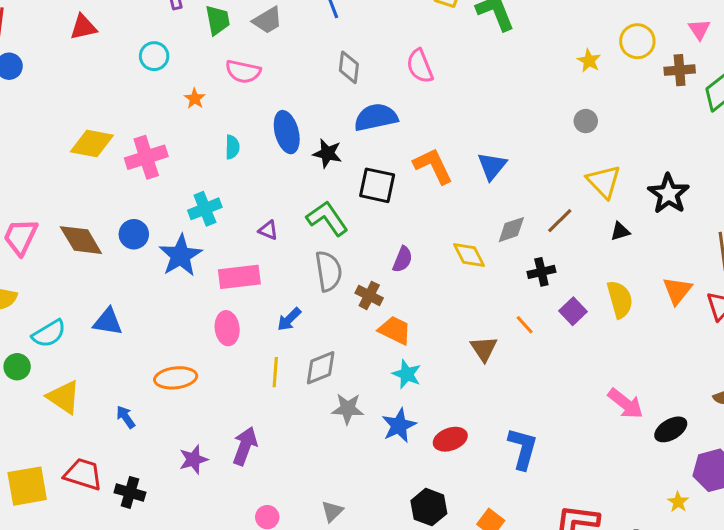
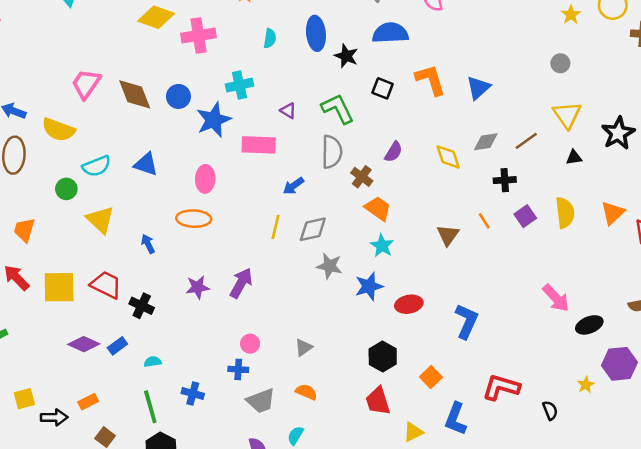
black square: (377, 185) -> (383, 88), size x0.7
pink ellipse: (227, 328) -> (205, 179), moved

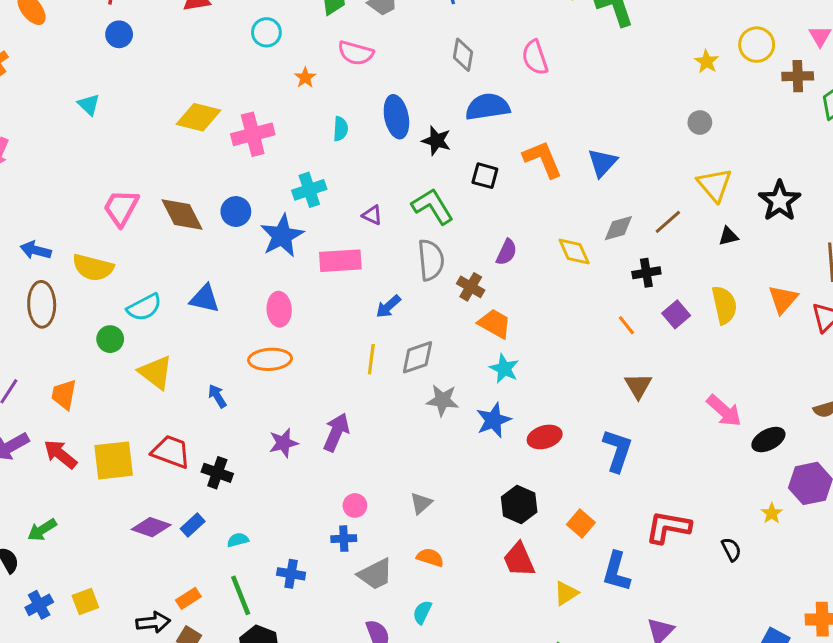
brown triangle: (448, 235) -> (638, 386), moved
orange rectangle: (88, 402) -> (188, 598), moved
black arrow: (54, 417) -> (153, 622), moved

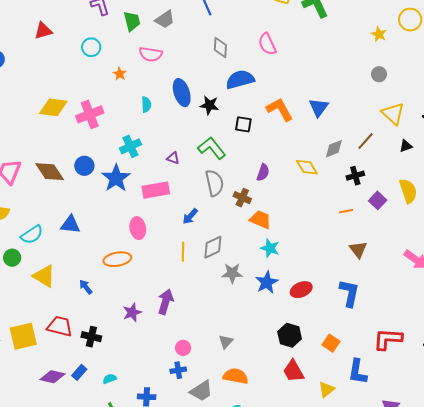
pink ellipse: (279, 309) -> (138, 228), moved
orange line: (626, 325) -> (346, 211), turned -56
orange semicircle: (430, 557) -> (236, 376), size x1.4

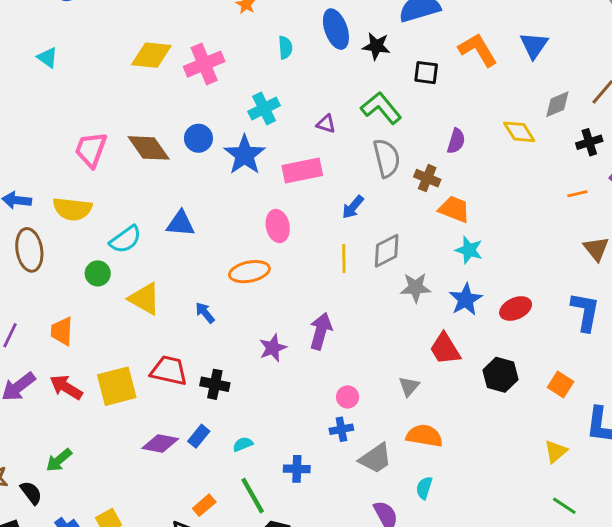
red trapezoid: (293, 371) -> (445, 349), moved

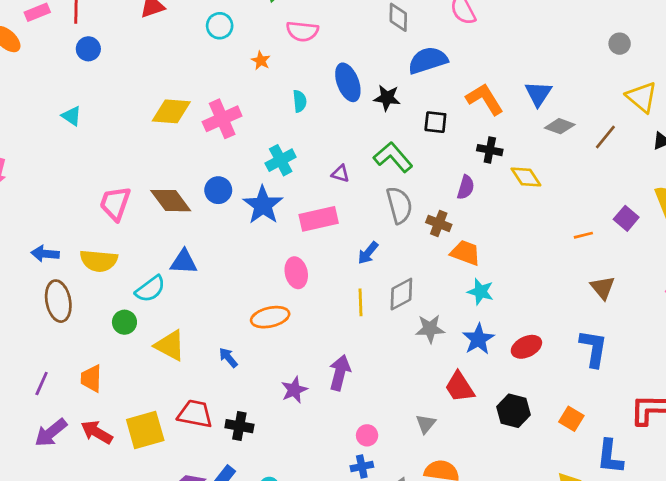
gray diamond: (557, 104) -> (560, 126), moved, turned 44
black cross: (589, 142) -> (490, 150), moved, turned 30
blue triangle: (181, 224) -> (184, 262), moved

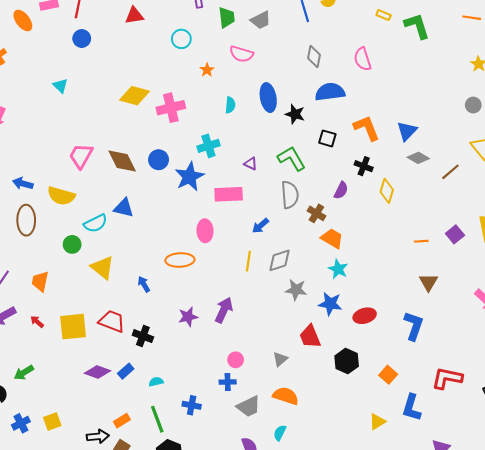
yellow diamond: (526, 177) -> (387, 191), turned 40
blue star: (478, 339) -> (330, 304), turned 30
red arrow: (97, 432) -> (37, 322), size x0.6

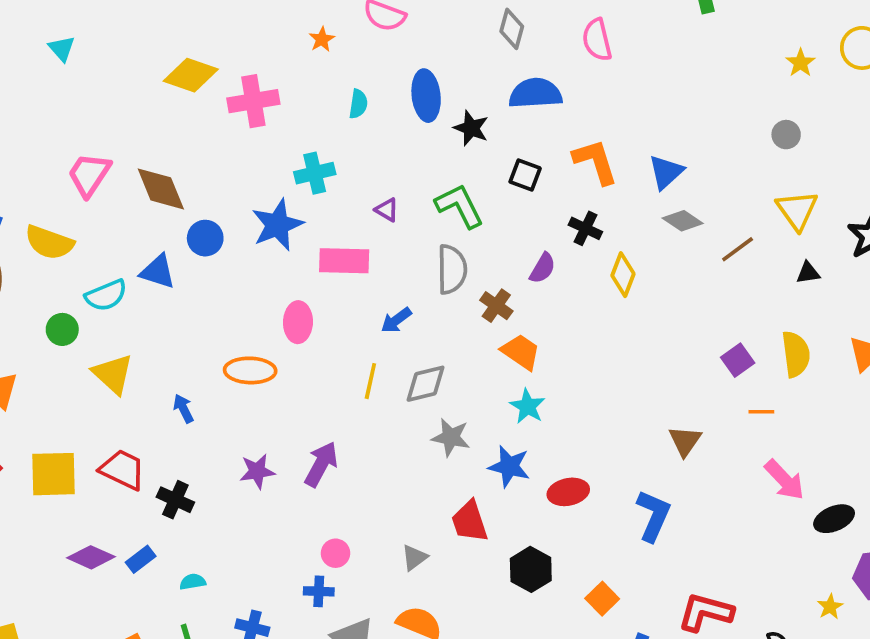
blue circle: (159, 160) -> (205, 238), moved
orange line: (421, 241) -> (761, 412), moved

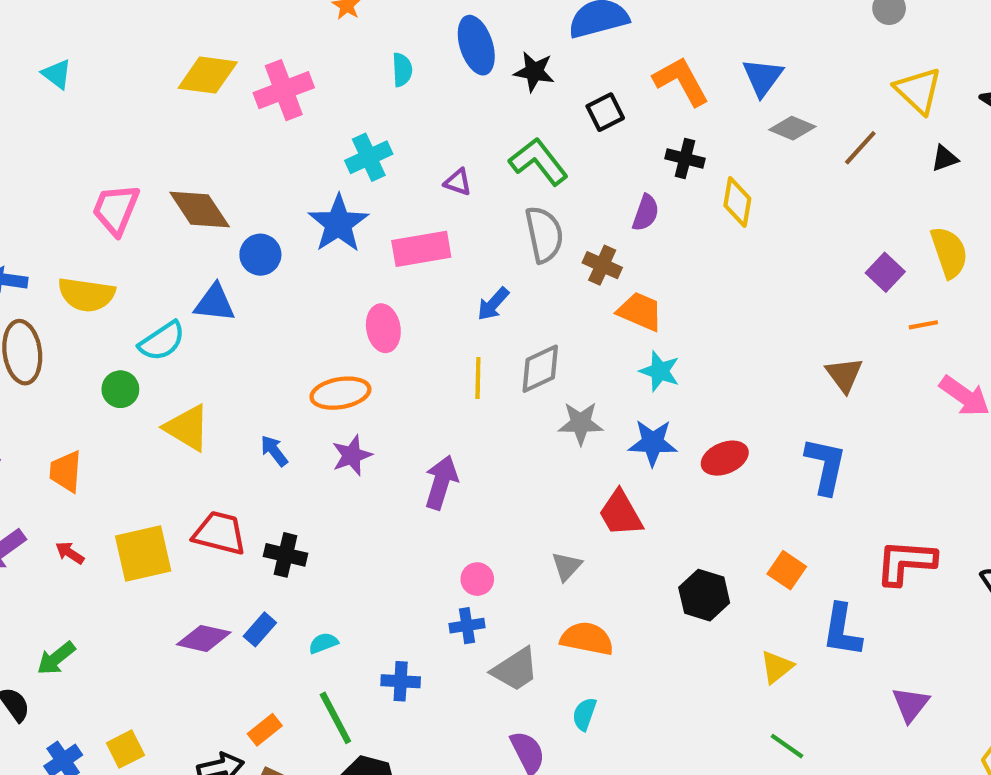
black square: (525, 175) -> (605, 112), turned -36
purple star: (257, 471) -> (352, 455), moved
black hexagon: (531, 569) -> (704, 595), moved

